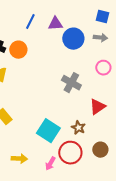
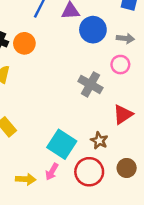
gray arrow: (100, 38) -> (125, 38), moved
pink circle: (103, 68) -> (120, 65), moved
pink arrow: (50, 164) -> (52, 172), moved

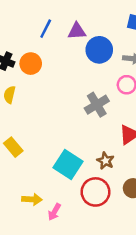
gray cross: (90, 84) -> (97, 105), turned 30
pink arrow: (52, 172) -> (54, 212), moved

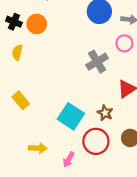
pink arrow: (54, 212) -> (69, 160), moved

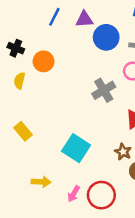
orange circle: (37, 24) -> (44, 61), moved
brown star: (105, 113) -> (123, 152), moved
red circle: (96, 141) -> (101, 195), moved

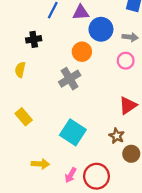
black cross: (16, 48) -> (34, 39), moved, turned -32
orange circle: (44, 61) -> (82, 52), moved
gray cross: (104, 90) -> (70, 79), moved

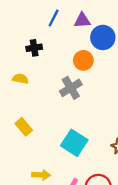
yellow semicircle: (20, 70) -> (20, 79), turned 88

